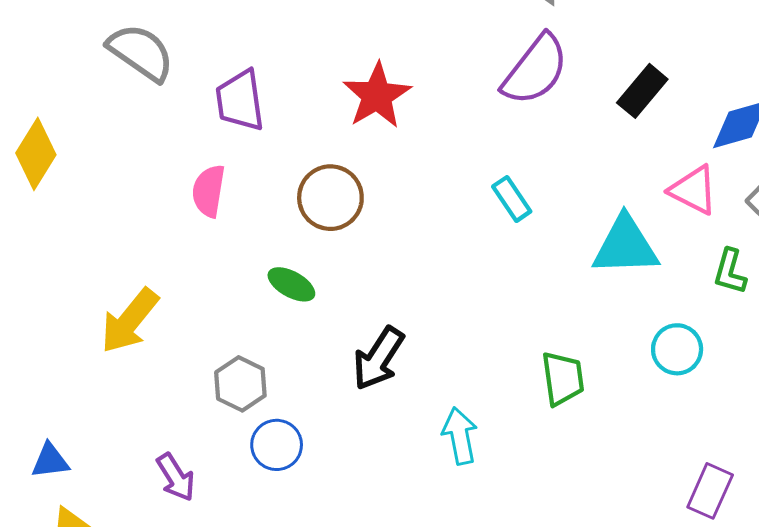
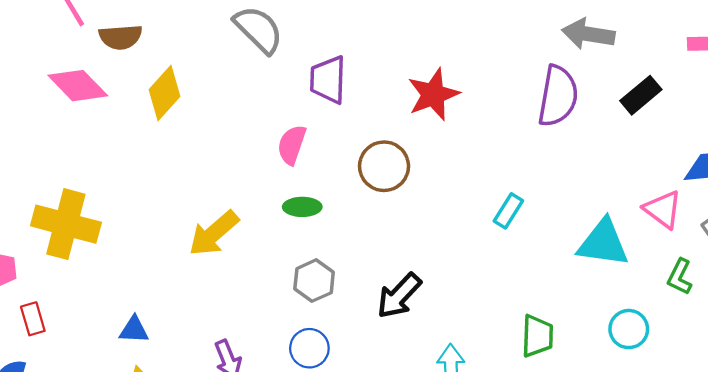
purple semicircle: (535, 70) -> (558, 96), turned -38
black rectangle: (642, 91) -> (641, 95), moved
cyan rectangle: (512, 199) -> (508, 211), moved, turned 56
green ellipse: (291, 284) -> (302, 207), moved, turned -39
gray hexagon: (240, 384) -> (314, 281), moved

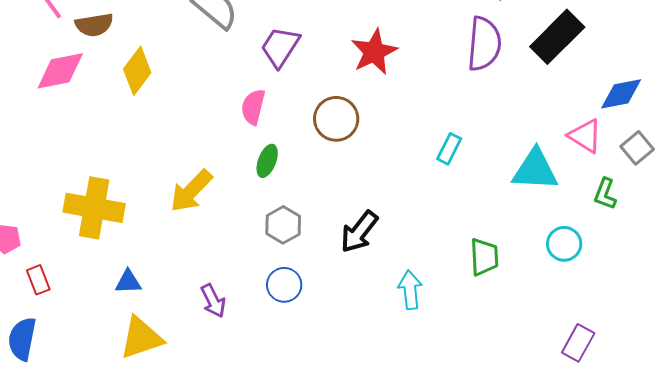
purple trapezoid: (328, 80) -> (280, 47), turned 36
pink diamond: (78, 86) -> (60, 71), turned -52
black rectangle: (641, 95) -> (557, 37), size x1.5
green ellipse: (302, 207) -> (267, 161), turned -64
yellow cross: (66, 224) -> (94, 208), moved

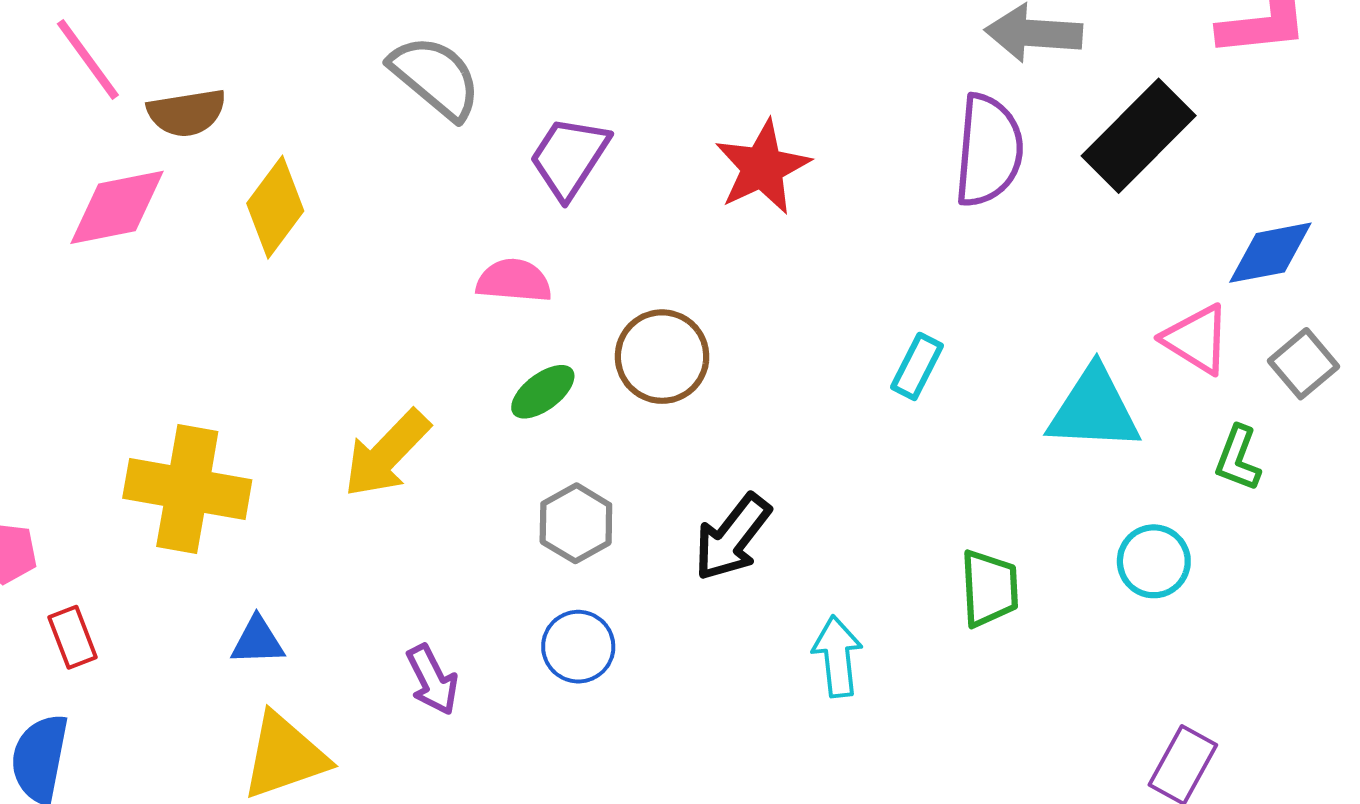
pink semicircle: (253, 107) -> (514, 281), turned 81
brown circle: (336, 119) -> (662, 357), moved
green ellipse: (267, 161) -> (543, 392), turned 32

